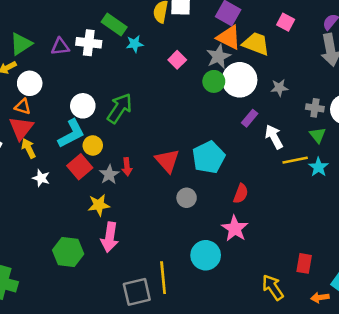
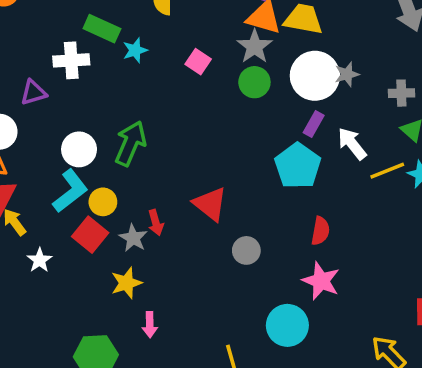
purple triangle: (60, 47) -> (33, 93), moved
white circle: (240, 80) -> (315, 76), moved
cyan pentagon: (209, 157) -> (298, 166), moved
white star: (41, 178) -> (40, 260), turned 30
pink arrow: (110, 237) -> (150, 325), size x0.6

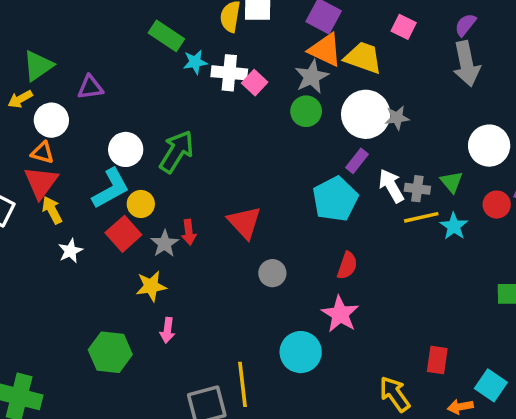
white cross: (71, 60) -> (229, 73), moved
gray cross: (401, 93) -> (417, 189), moved

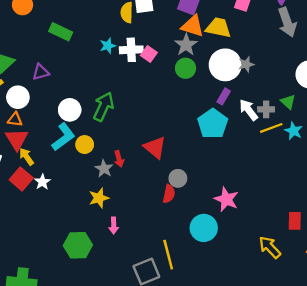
green rectangle: (166, 36) -> (61, 32), moved
red square: (123, 234) -> (21, 179), moved
red semicircle: (347, 266) -> (169, 194), moved

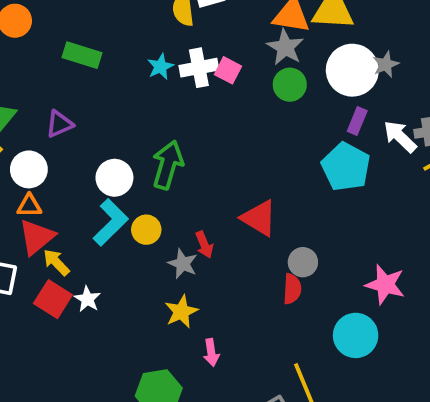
red triangle: (17, 139) -> (37, 237), turned 30

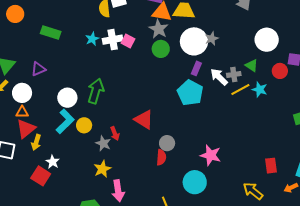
yellow arrow: (56, 262) -> (36, 142), turned -119
red square: (53, 299) -> (41, 176), moved
pink arrow: (211, 352) -> (118, 191), size x1.5

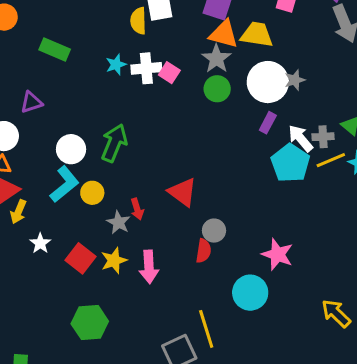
cyan pentagon: (190, 93) -> (290, 163), moved
red square: (41, 176) -> (81, 258), moved
pink arrow: (118, 191) -> (149, 267), moved

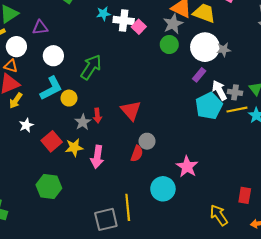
white circle: (71, 149) -> (53, 56), moved

